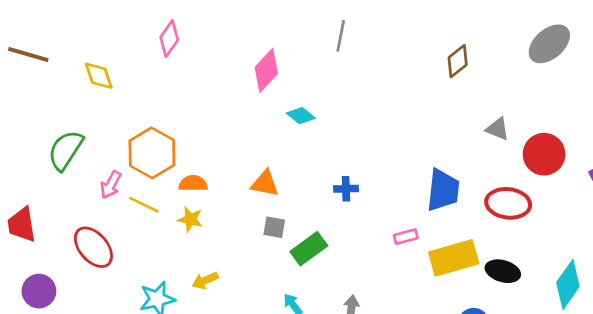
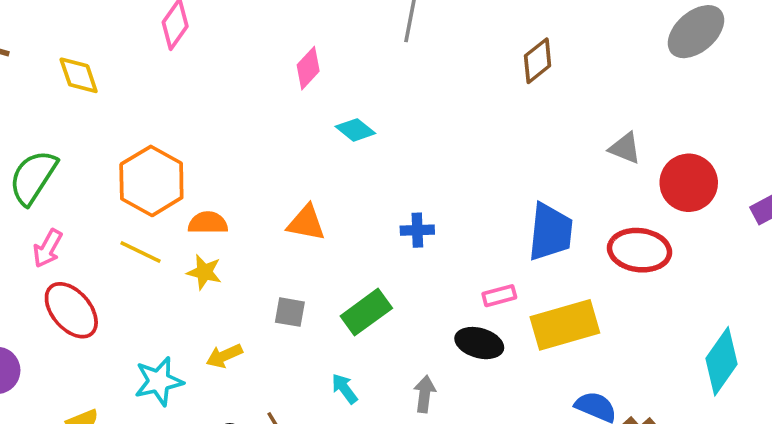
brown diamond: (458, 61) -> (538, 61), moved
pink diamond: (266, 70) -> (308, 68), size x0.7
pink arrow: (111, 185) -> (48, 248), moved
gray square: (274, 227) -> (290, 312), moved
black ellipse: (503, 271) -> (479, 343), moved

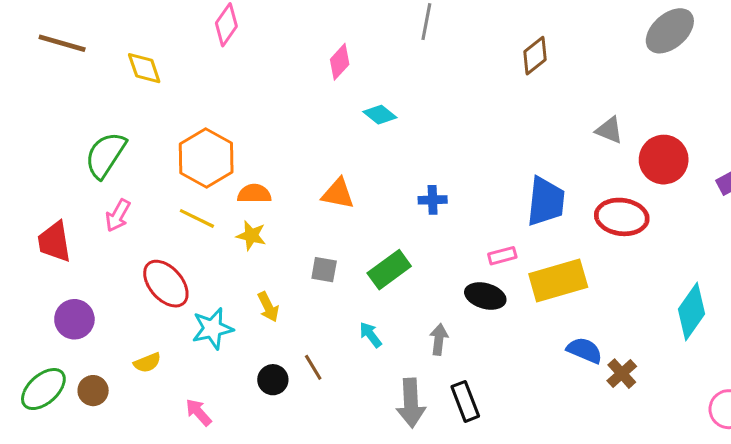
red ellipse: (71, 310) -> (166, 284), moved
yellow arrow: (224, 356) -> (268, 307), turned -92

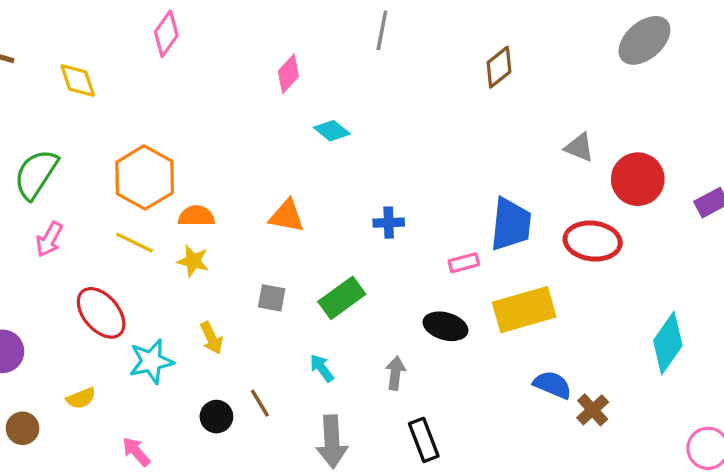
pink rectangle: (502, 256) -> (464, 263), moved
gray arrow: (411, 403) -> (332, 442), moved

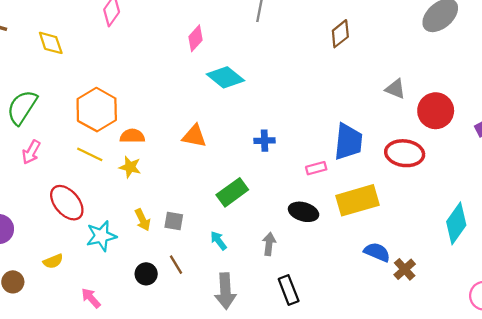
cyan diamond: (332, 131) -> (225, 77), size x1.5
gray square: (272, 298) -> (174, 221), moved

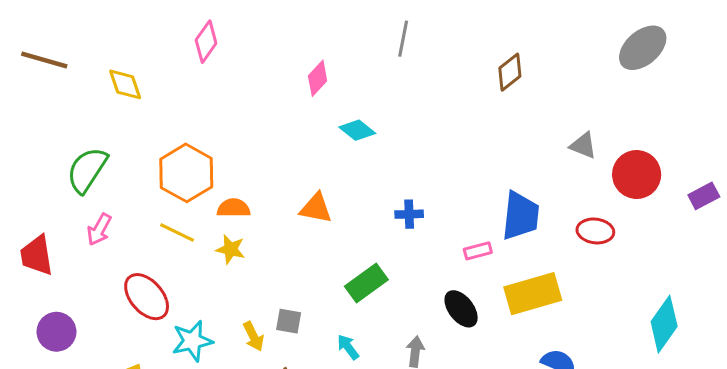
cyan diamond: (225, 77) -> (357, 130), size x0.7
red ellipse: (405, 153) -> (595, 231), size x0.7
black ellipse: (304, 212) -> (461, 309), turned 36
yellow arrow: (143, 220) -> (253, 336), moved

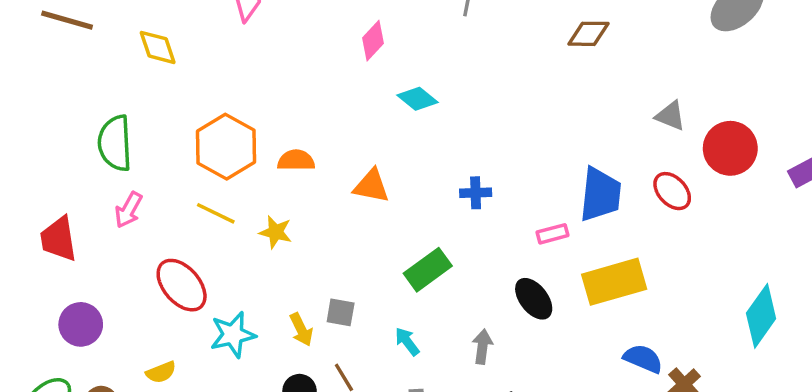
brown diamond: (510, 72) -> (588, 34), turned 39
green semicircle: (87, 170) -> (115, 143), turned -36
orange semicircle: (234, 208) -> (296, 160), moved
red ellipse: (595, 231) -> (672, 191), moved, turned 40

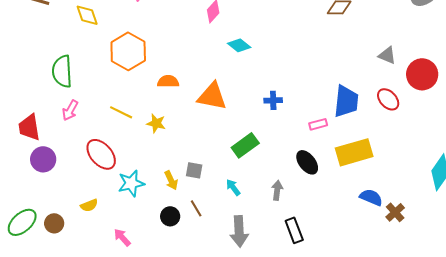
orange hexagon: (226, 147) -> (128, 51), moved
orange triangle: (371, 186) -> (212, 96), size x1.4
purple circle: (81, 324) -> (43, 159), moved

